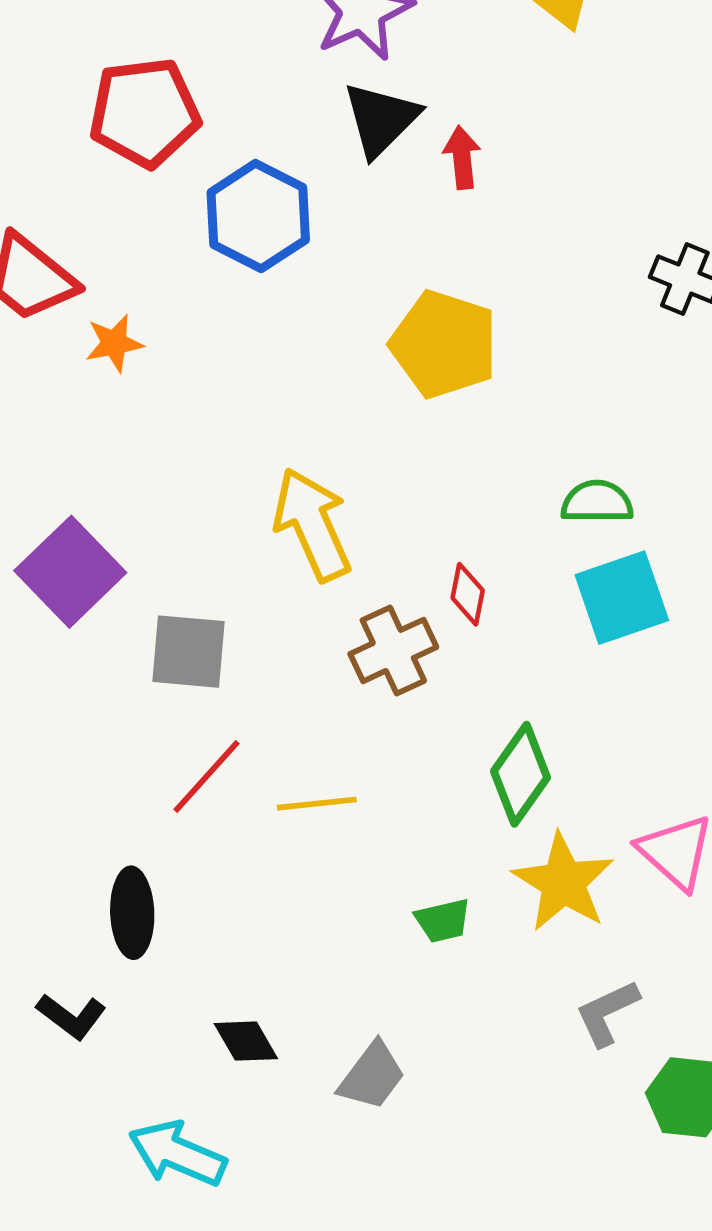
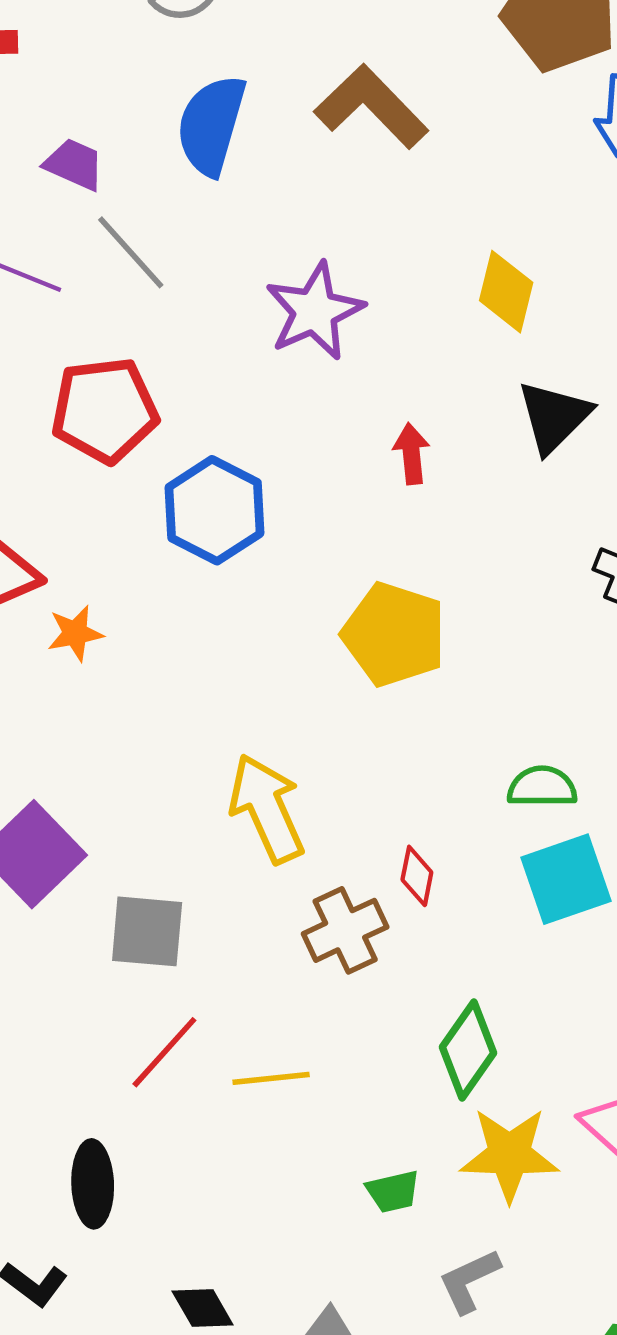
black triangle: (381, 119) -> (554, 417), moved
yellow star: (563, 882) -> (509, 1155), turned -30
gray L-shape: (607, 1013) -> (469, 1281), moved

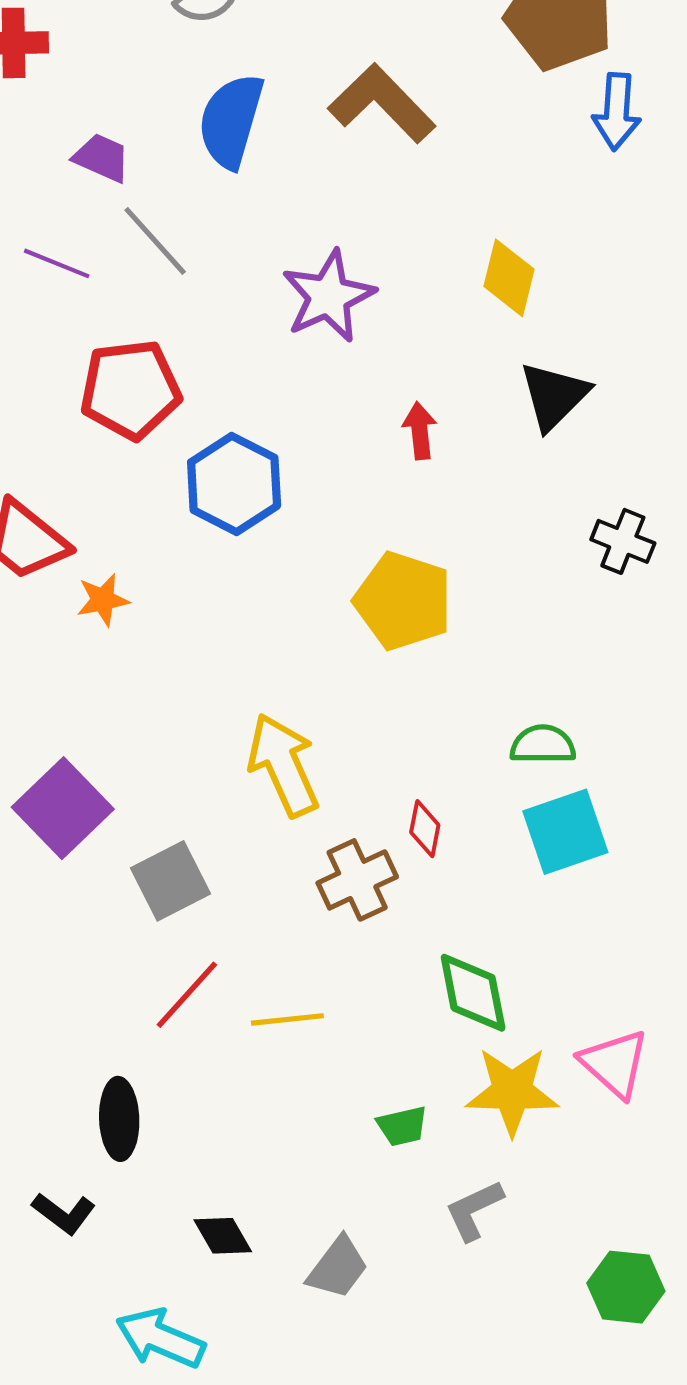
gray square: (147, 931) -> (170, 881), turned -32
green diamond: (468, 1050) -> (473, 993), turned -46

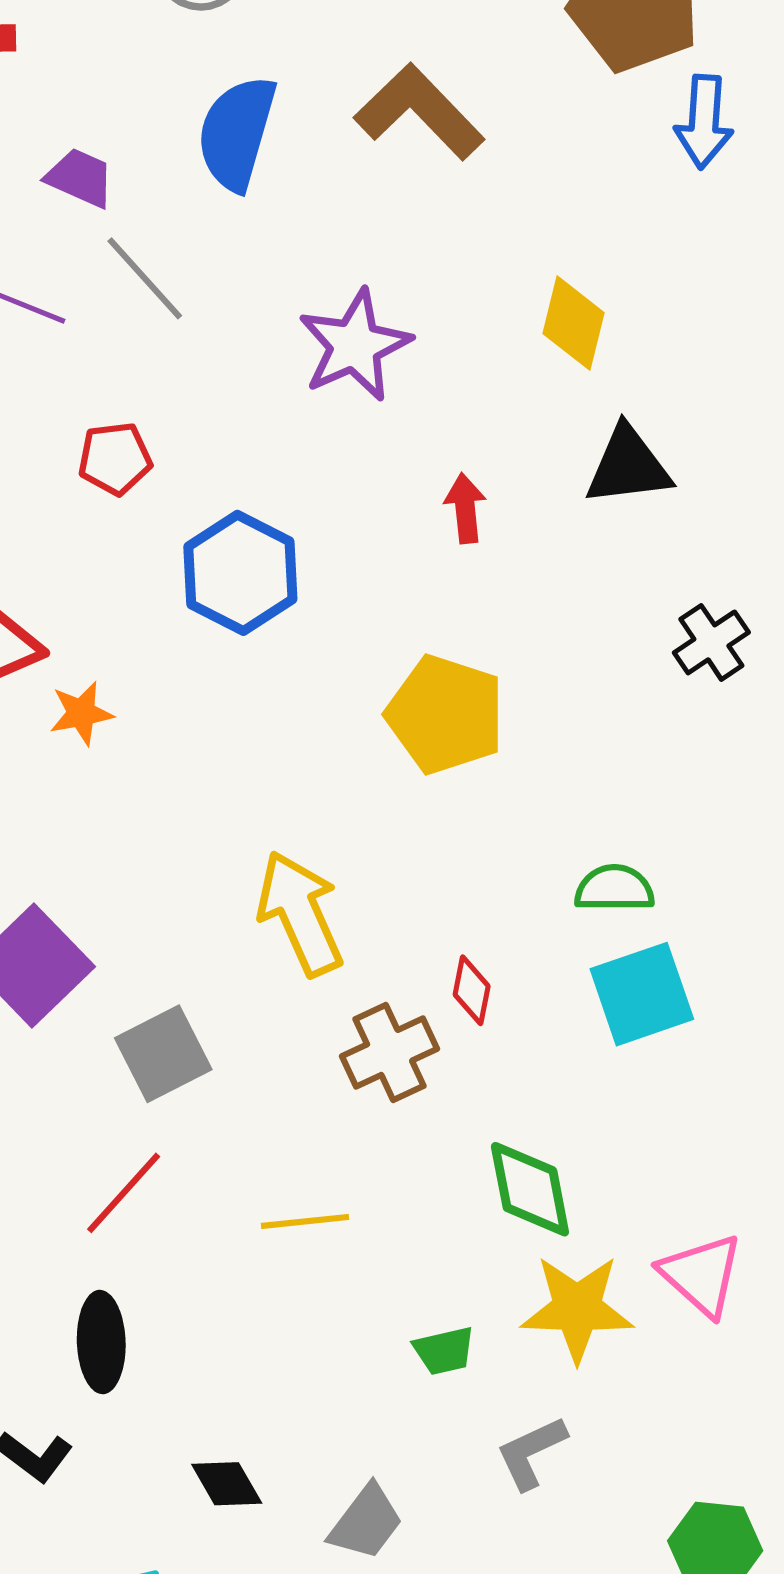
red pentagon: (130, 390) -> (115, 459), size x0.6
black triangle: (554, 396) -> (628, 466), turned 38
black cross: (623, 541) -> (711, 642), turned 34
red line: (187, 995) -> (124, 1193), moved

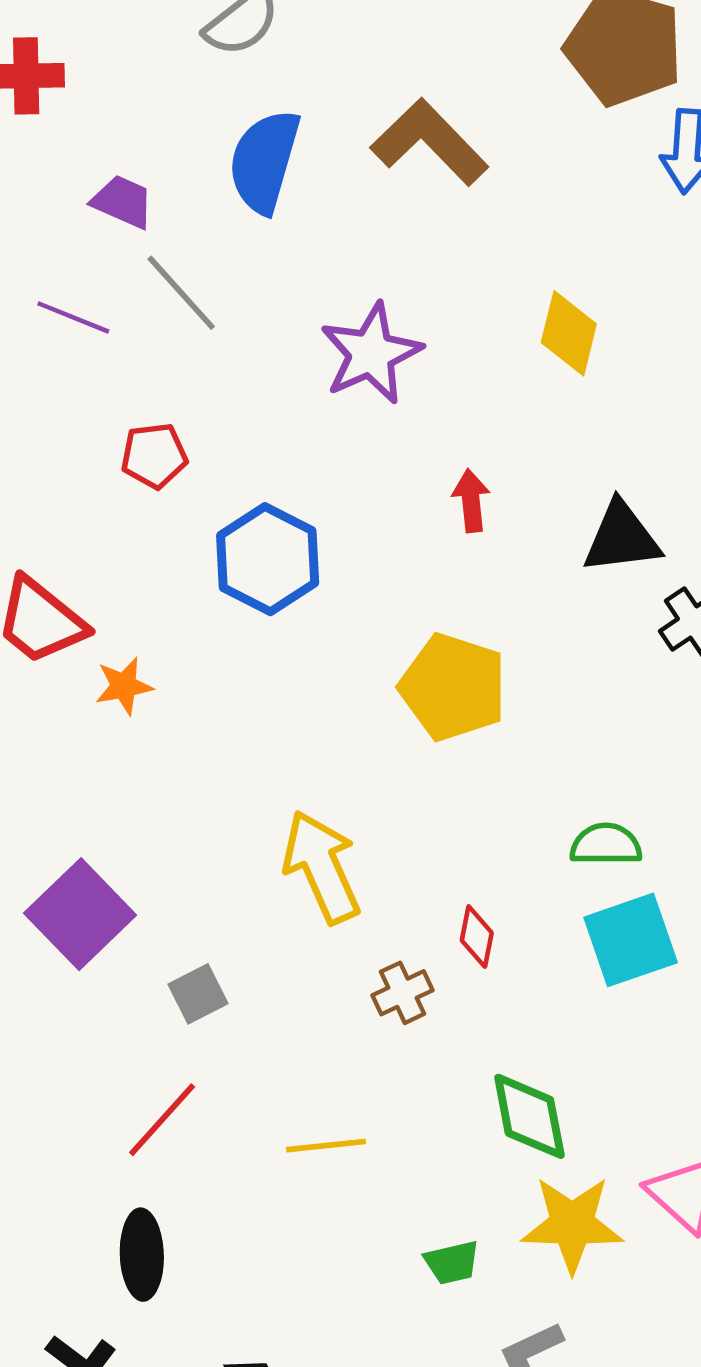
black triangle: (628, 466) -> (622, 538), moved
brown cross: (390, 1052) -> (403, 993), size x0.7
gray square: (163, 1054) -> (198, 994), size x0.7

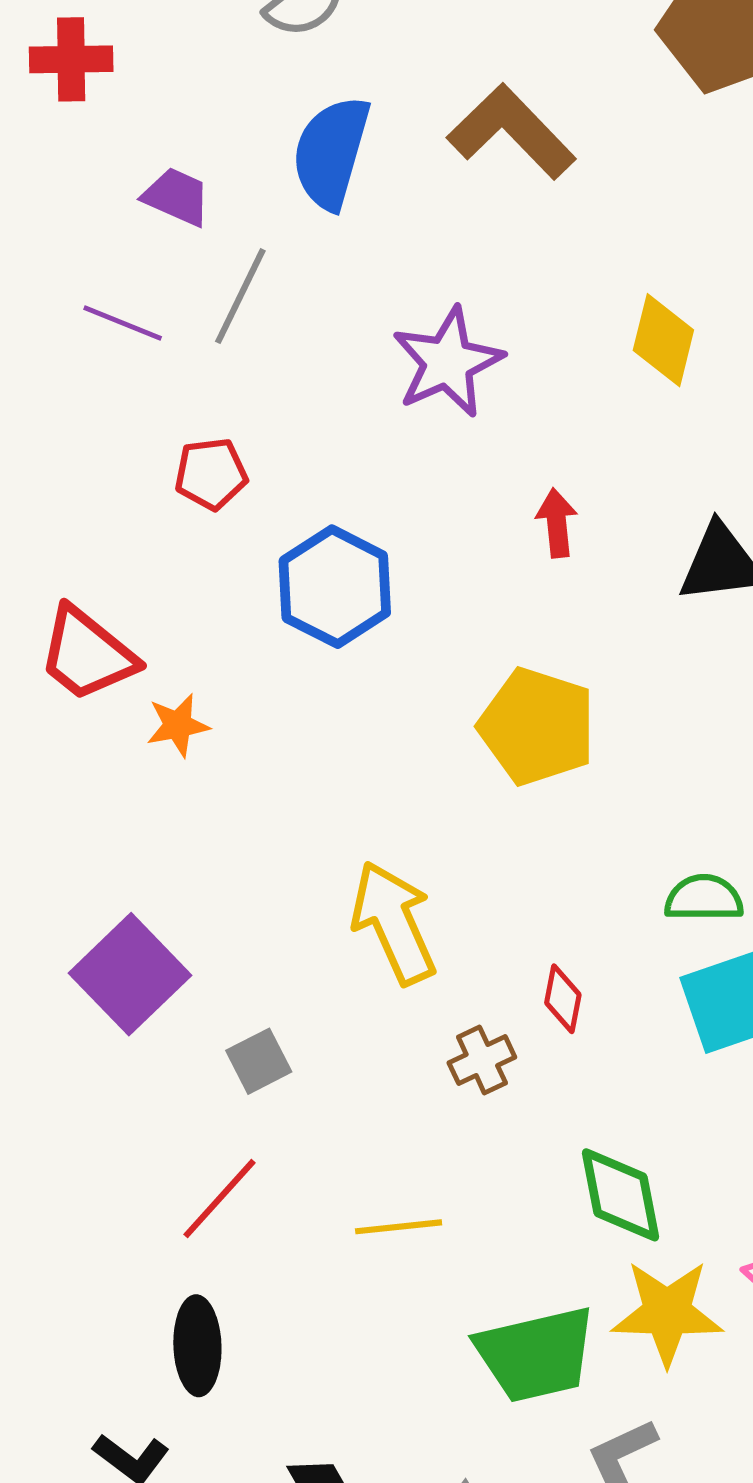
gray line: (181, 293) -> (240, 296), turned 68
green trapezoid: (452, 1262) -> (536, 1354), size x2.0

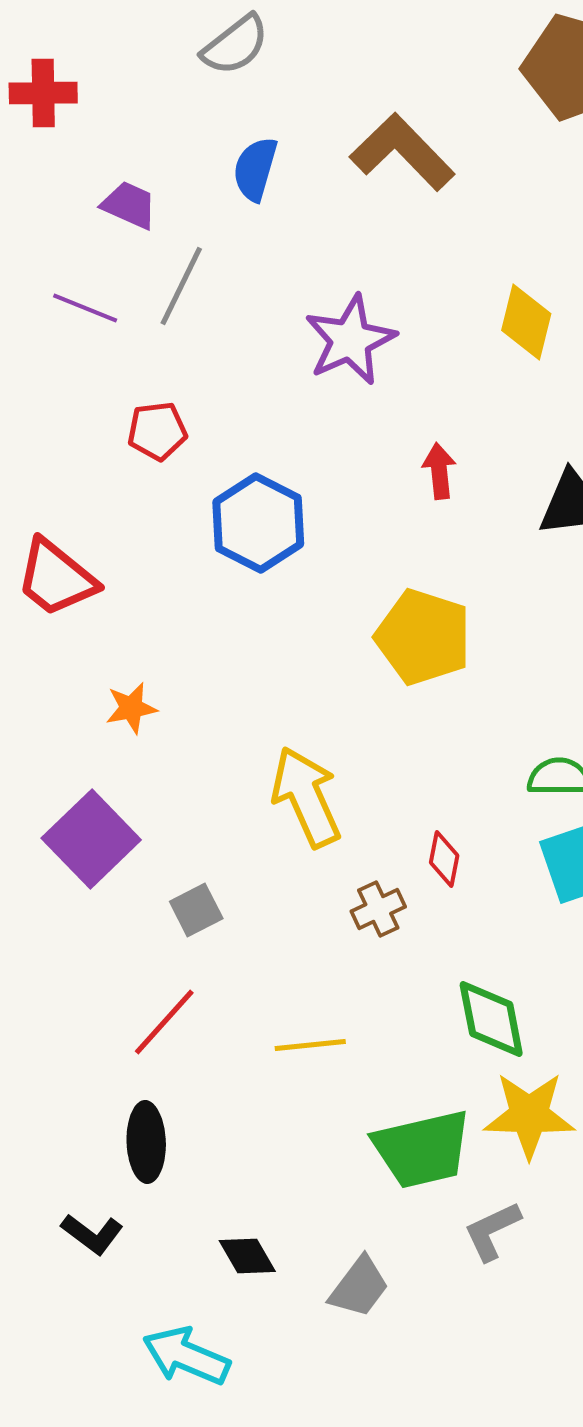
blue semicircle: (331, 153) -> (255, 169), size x0.7
orange star: (178, 725) -> (131, 708), moved

